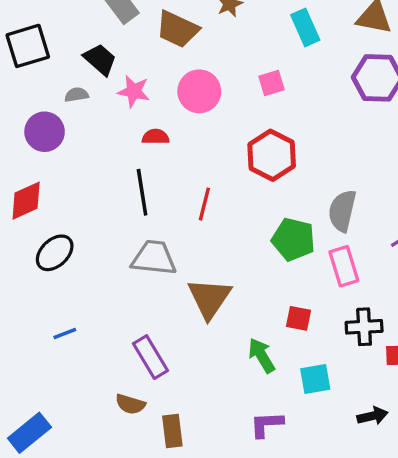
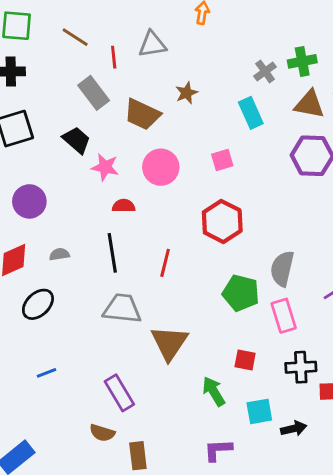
gray semicircle: (77, 95) -> (59, 254), moved
black arrow: (372, 416) -> (294, 429), moved

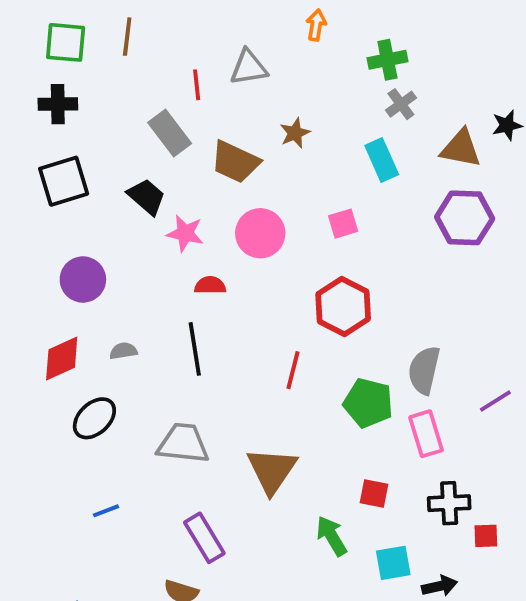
brown line: (75, 37) -> (127, 37), moved, turned 64
green cross: (302, 61) -> (387, 60), moved
red line: (165, 263) -> (293, 370), moved
gray trapezoid: (122, 309) -> (183, 443), moved

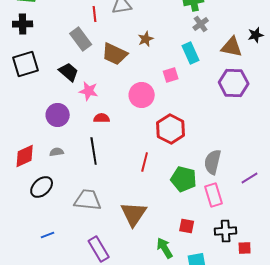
pink square: (343, 224) -> (171, 75), moved
pink circle: (260, 233) -> (142, 95), moved
purple circle: (83, 280) -> (58, 115), moved

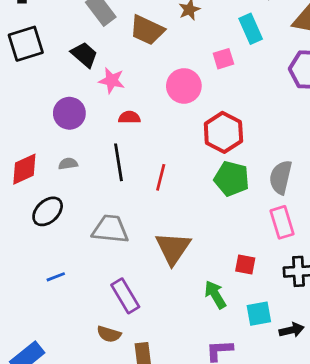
red line: (145, 162) -> (161, 177), moved
green pentagon: (184, 179) -> (232, 179), moved

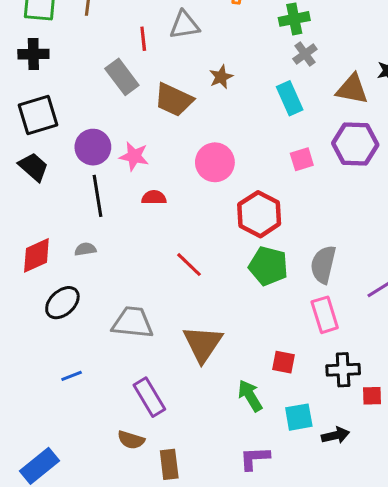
black trapezoid: (84, 55) -> (33, 167), moved
pink square: (223, 59) -> (302, 159), moved
purple circle: (69, 113) -> (93, 147), moved
black line: (118, 162) -> (97, 196), moved
red line: (161, 177) -> (189, 265), turned -60

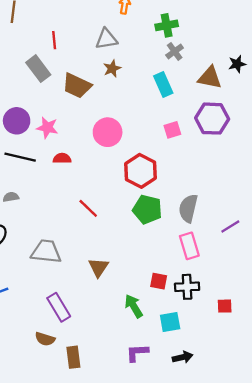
gray triangle: (184, 25) -> (106, 39), moved
black line: (97, 196) -> (20, 157), turned -68
brown triangle: (203, 344) -> (98, 267), size x0.7
black cross: (343, 370) -> (187, 287), moved
black arrow: (335, 435) -> (183, 357), moved

